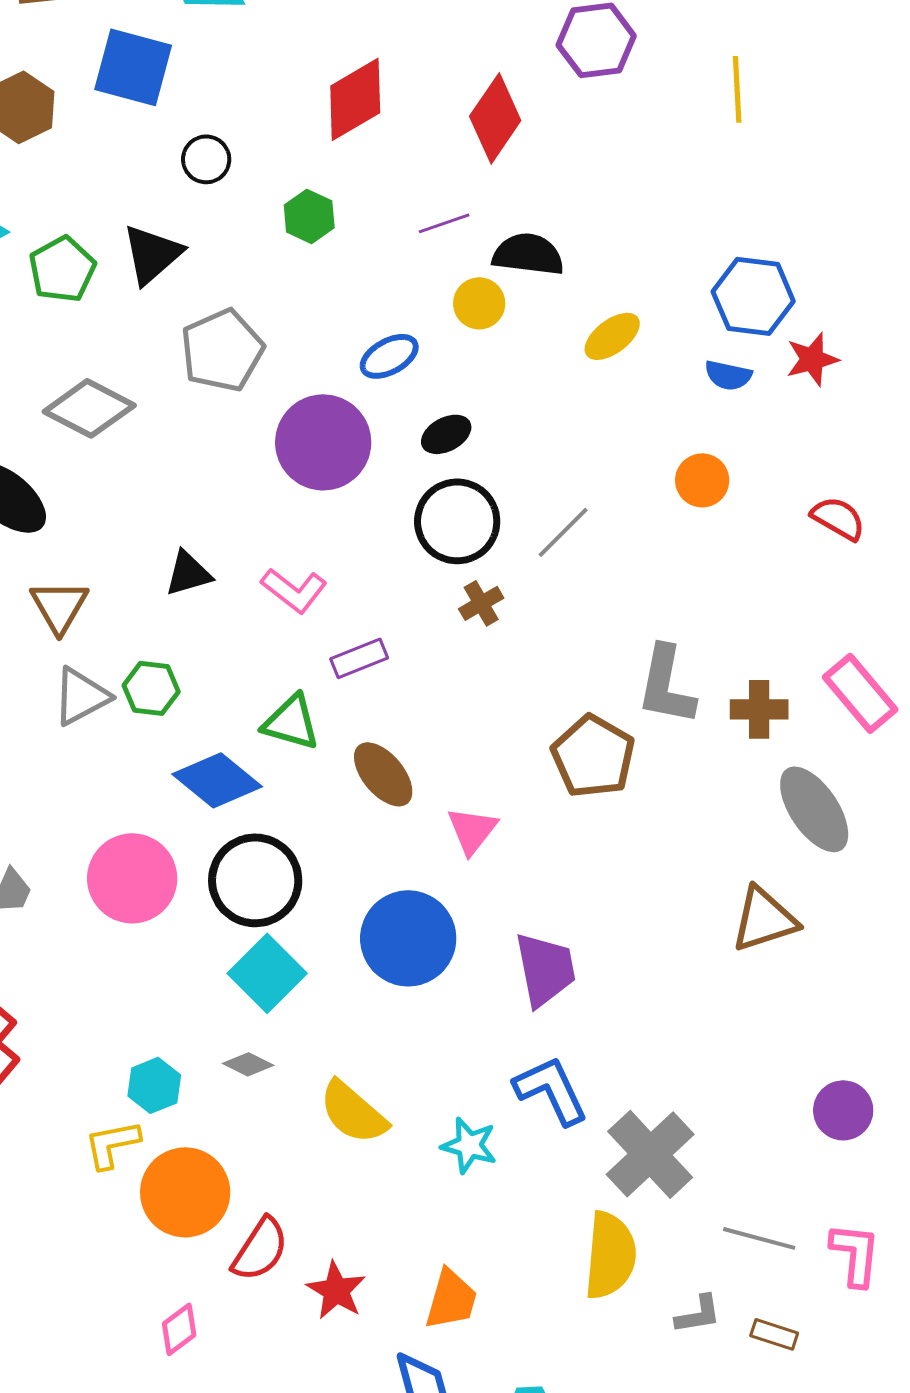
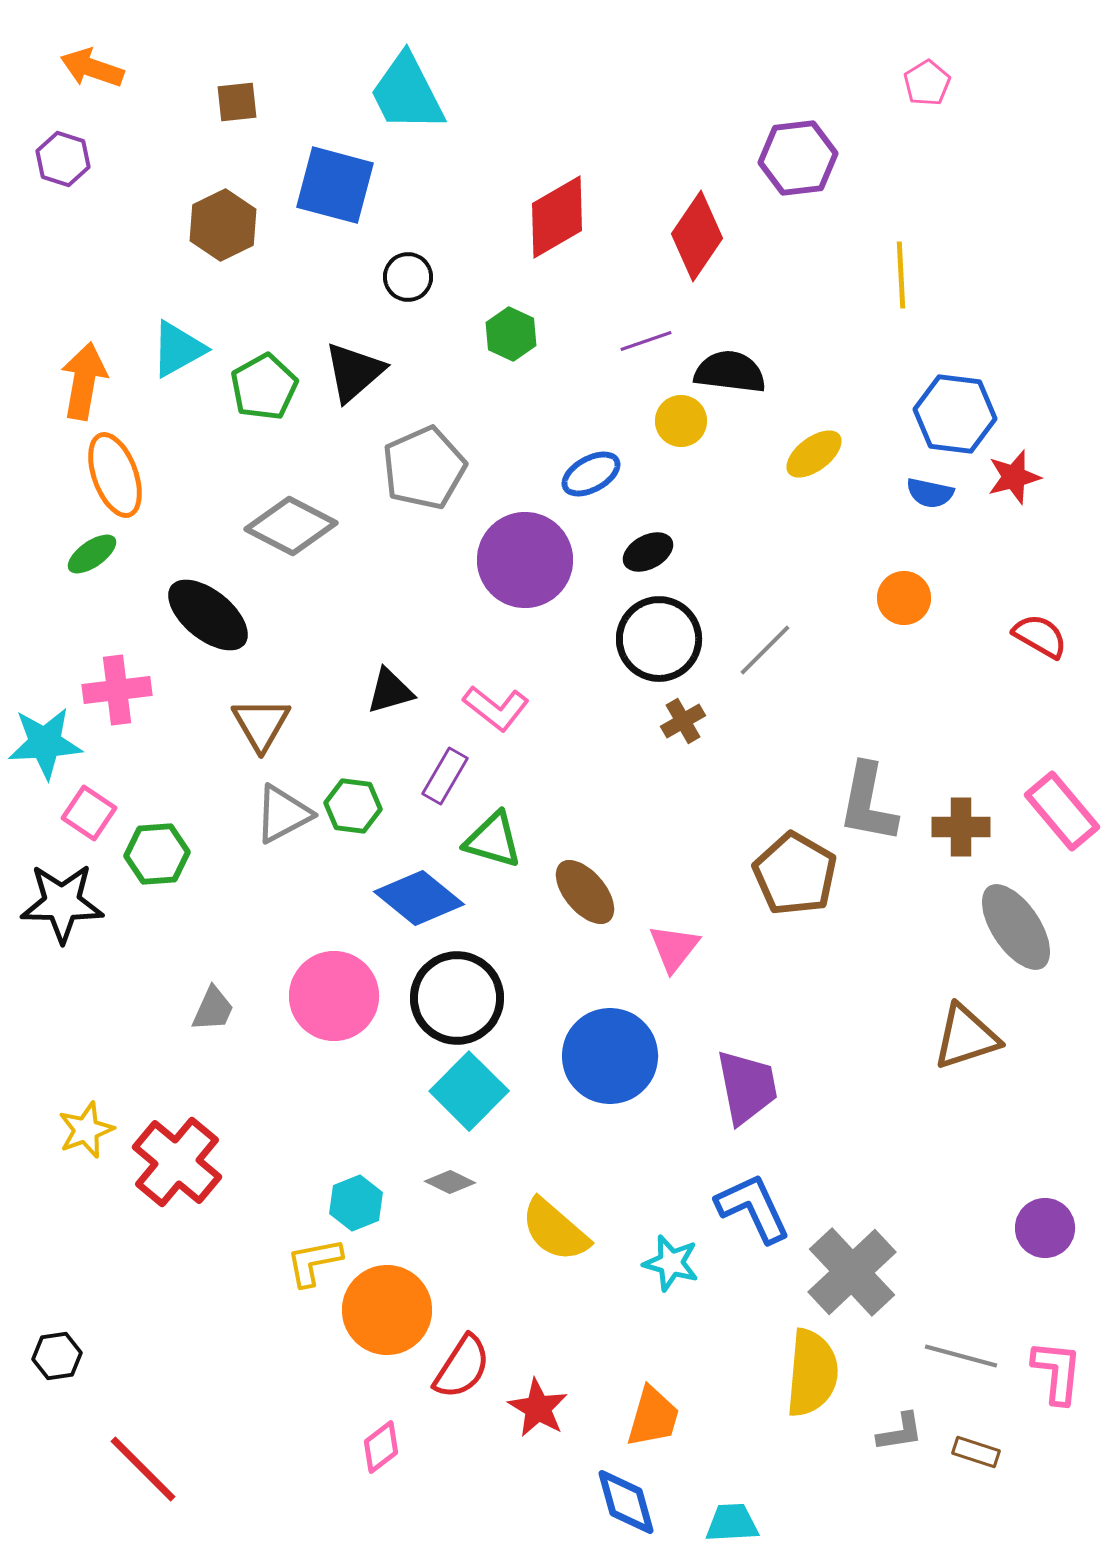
yellow line: (737, 89) -> (901, 275), moved
purple rectangle: (359, 658) -> (445, 776), moved, turned -38

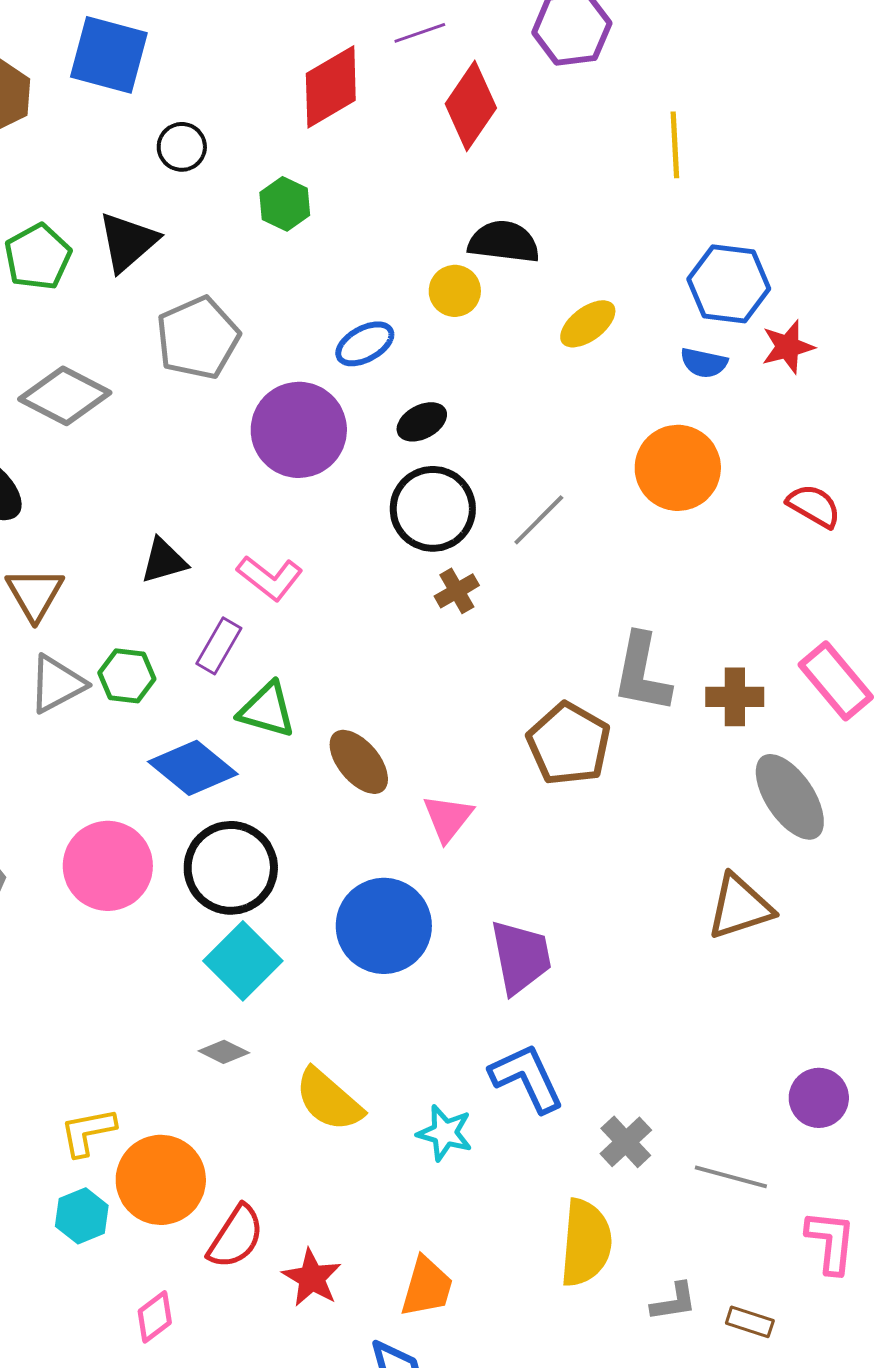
purple line: (646, 341) -> (420, 33), moved
orange circle: (904, 598) -> (678, 468), size x1.6
cyan hexagon: (356, 1203) -> (82, 1216), moved
gray cross: (852, 1272) -> (626, 1142), size x0.6
gray line: (961, 1356) -> (731, 1177), moved

